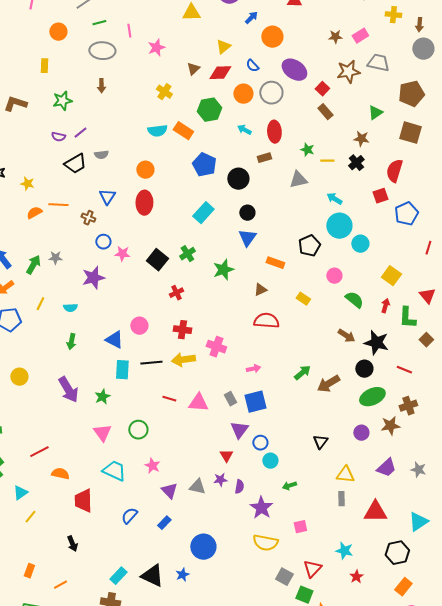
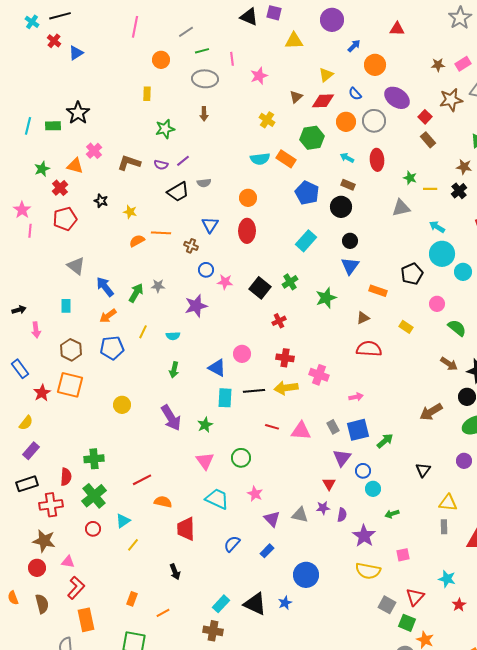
brown L-shape: (15, 104) -> (129, 163), moved
brown rectangle: (264, 158) -> (348, 185), moved, turned 40
green arrow: (302, 373) -> (385, 441), moved

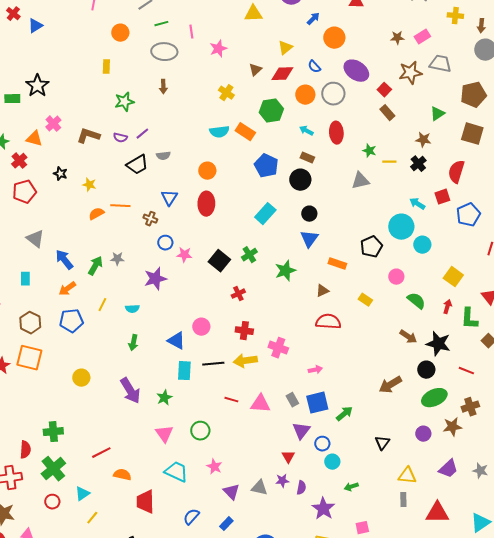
cyan arrow: (437, 227) -> (417, 204), moved

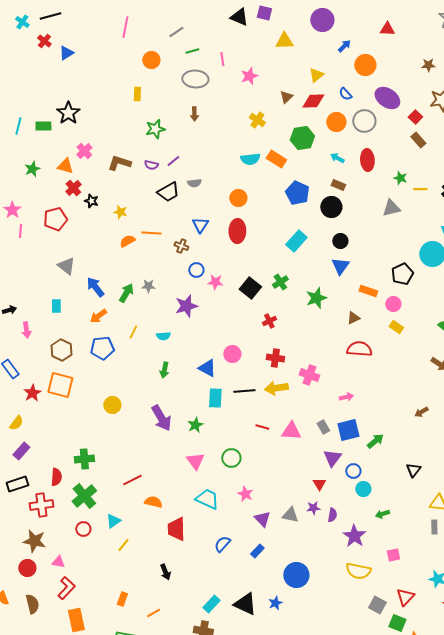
red cross: (19, 161) -> (73, 188), moved
pink circle: (396, 277) -> (393, 304), moved
brown arrow: (390, 385) -> (421, 412), size x0.6

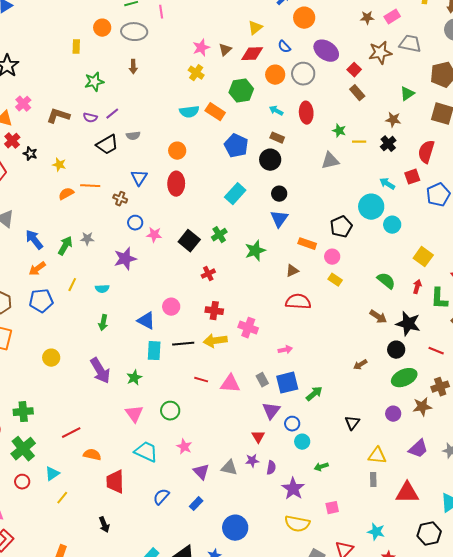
orange circle: (151, 60) -> (102, 28), moved
pink star: (249, 76) -> (201, 48), moved

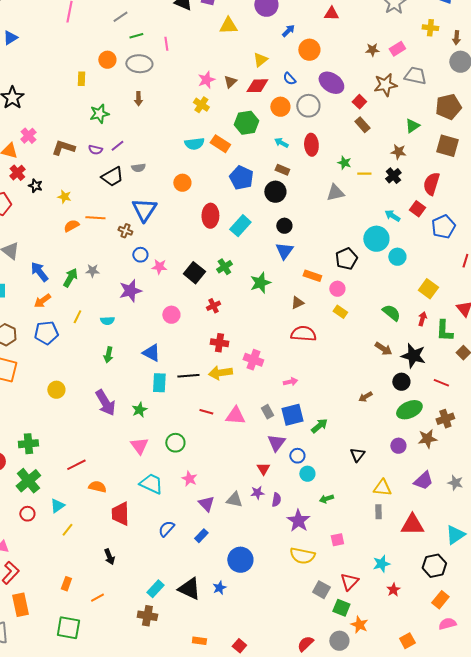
red square: (412, 177) -> (417, 209), turned -35
blue triangle: (139, 178) -> (144, 210), size x1.5
red ellipse: (176, 184) -> (210, 216), moved
pink circle: (171, 307) -> (171, 315), moved
cyan star: (376, 532) -> (381, 564), turned -30

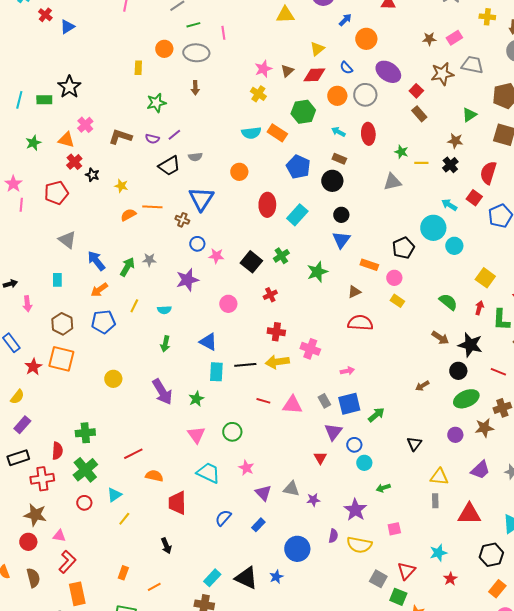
purple star: (257, 493) -> (313, 500), moved
purple semicircle: (276, 500) -> (333, 536), moved

